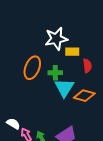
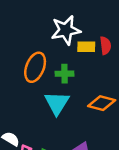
red semicircle: (87, 66) -> (105, 46), moved
cyan triangle: (64, 88) -> (57, 103), moved

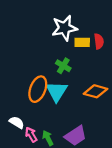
orange ellipse: (35, 67) -> (38, 89), moved
green cross: (65, 74) -> (63, 66), turned 32

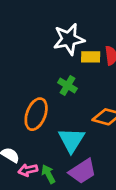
cyan triangle: (57, 91) -> (72, 140), moved
pink arrow: (31, 135) -> (28, 170), turned -72

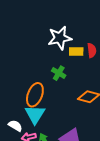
cyan triangle: (72, 140) -> (35, 114), moved

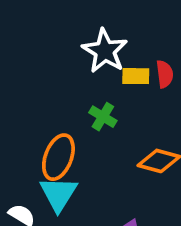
white star: (60, 38) -> (105, 51), turned -30

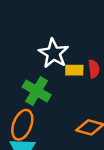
green cross: (103, 117) -> (37, 91), moved, size x1.5

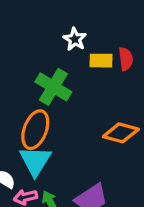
white star: (54, 53) -> (75, 39), size x0.6

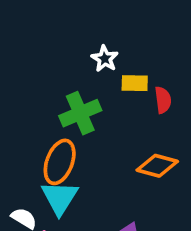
red semicircle: (126, 59) -> (163, 100), moved
green cross: (53, 87) -> (80, 113), turned 36

